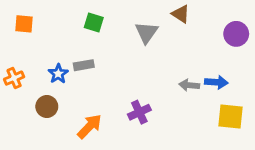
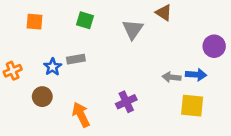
orange square: (24, 24) -> (35, 22), moved
purple circle: (236, 34) -> (214, 46), moved
yellow square: (231, 116) -> (192, 106), moved
orange arrow: (90, 126) -> (81, 115), turned -70

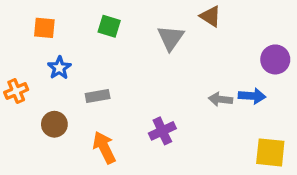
gray rectangle: (76, 59) -> (98, 96), moved
blue star: (53, 67) -> (59, 68), moved
yellow square: (192, 106) -> (270, 152), moved

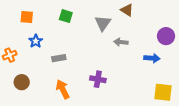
gray arrow: (220, 99) -> (121, 42), moved
brown circle: (54, 124) -> (22, 82), moved
purple cross: (162, 131) -> (98, 79), turned 35

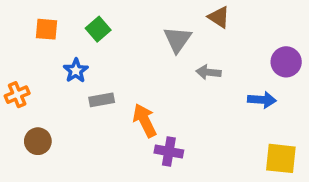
green square: (66, 16) -> (98, 29), moved, turned 32
blue star: (36, 41) -> (76, 71), moved
purple cross: (98, 79) -> (169, 152), moved
orange arrow: (63, 89) -> (145, 121), moved

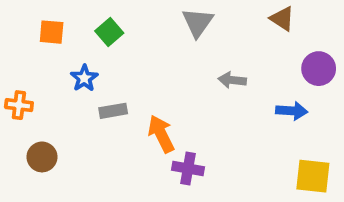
brown triangle: (219, 17) -> (282, 19), moved
gray triangle: (177, 39) -> (198, 22), moved
orange cross: (17, 95) -> (19, 105), turned 30

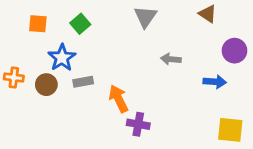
blue star: (84, 78) -> (62, 58), size x1.4
brown circle: (42, 157) -> (46, 85), moved

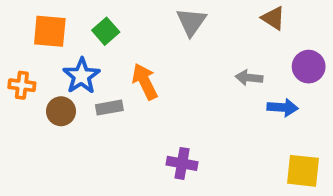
orange square: (38, 24) -> (50, 31), size x1.4
gray arrow: (171, 59) -> (249, 78), moved
orange cross: (14, 77) -> (22, 85), moved
orange arrow: (118, 99) -> (145, 81), moved

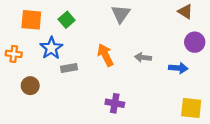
brown triangle: (273, 18) -> (185, 12), moved
gray arrow: (249, 78) -> (143, 57), moved
orange arrow: (145, 81) -> (105, 55), moved
brown circle: (61, 111) -> (30, 86), moved

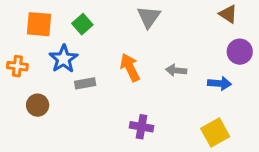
yellow square: (191, 108) -> (215, 132), moved, turned -35

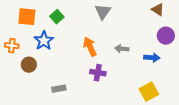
gray rectangle: (85, 83) -> (59, 89), moved
brown circle: (38, 105) -> (29, 65), moved
purple cross: (142, 127) -> (98, 73), moved

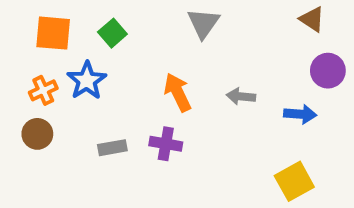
orange cross: (12, 46) -> (43, 90), moved, turned -32
brown circle: (29, 65) -> (37, 134), moved
purple cross: (98, 73) -> (166, 144), moved
gray rectangle: (59, 89) -> (112, 148), moved

